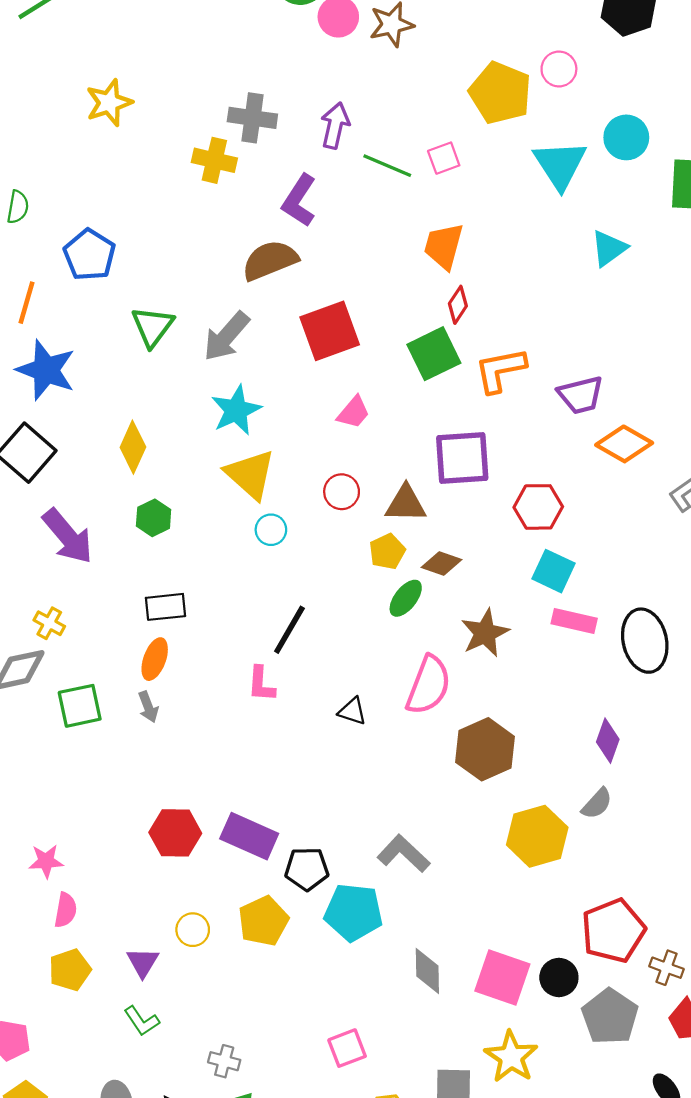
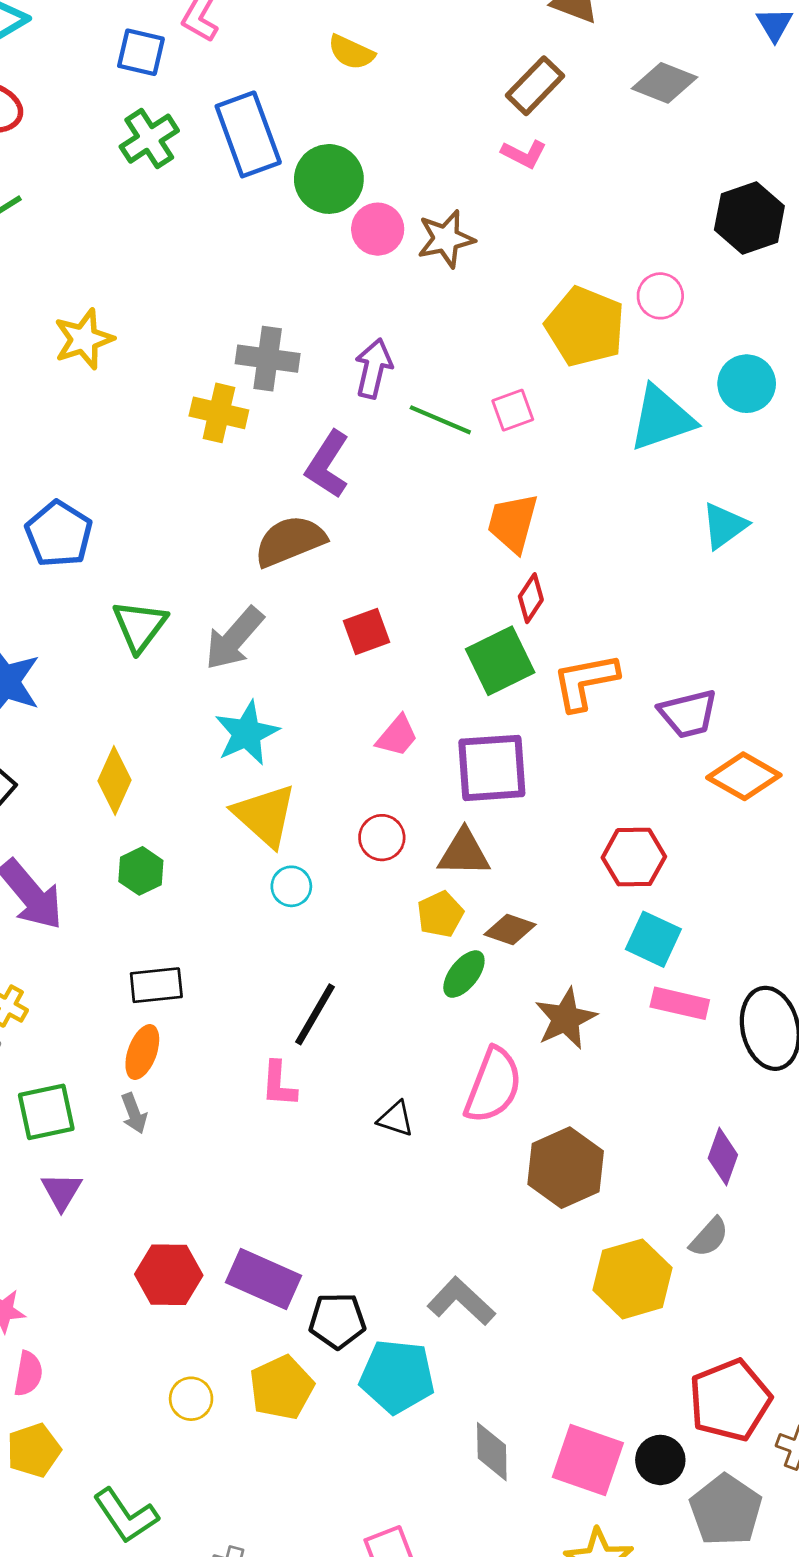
cyan triangle: (560, 165) -> (662, 418), turned 44
red square: (330, 331) -> (367, 632), size x0.6
purple square: (462, 458) -> (492, 768), moved
purple triangle: (143, 962) -> (62, 1191), moved
green L-shape: (142, 1021) -> (126, 1516), size x1.4

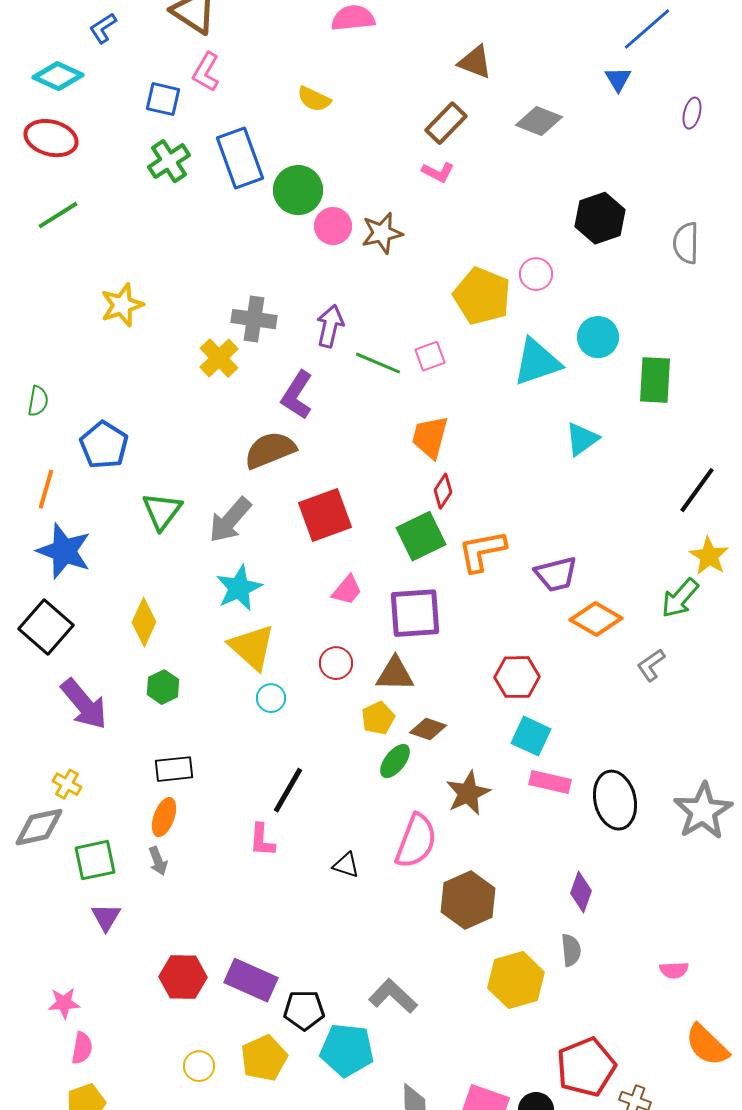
yellow cross: (219, 413) -> (219, 358), turned 33
red square: (367, 632) -> (325, 515), size x1.6
gray semicircle: (709, 1237) -> (571, 950), turned -48

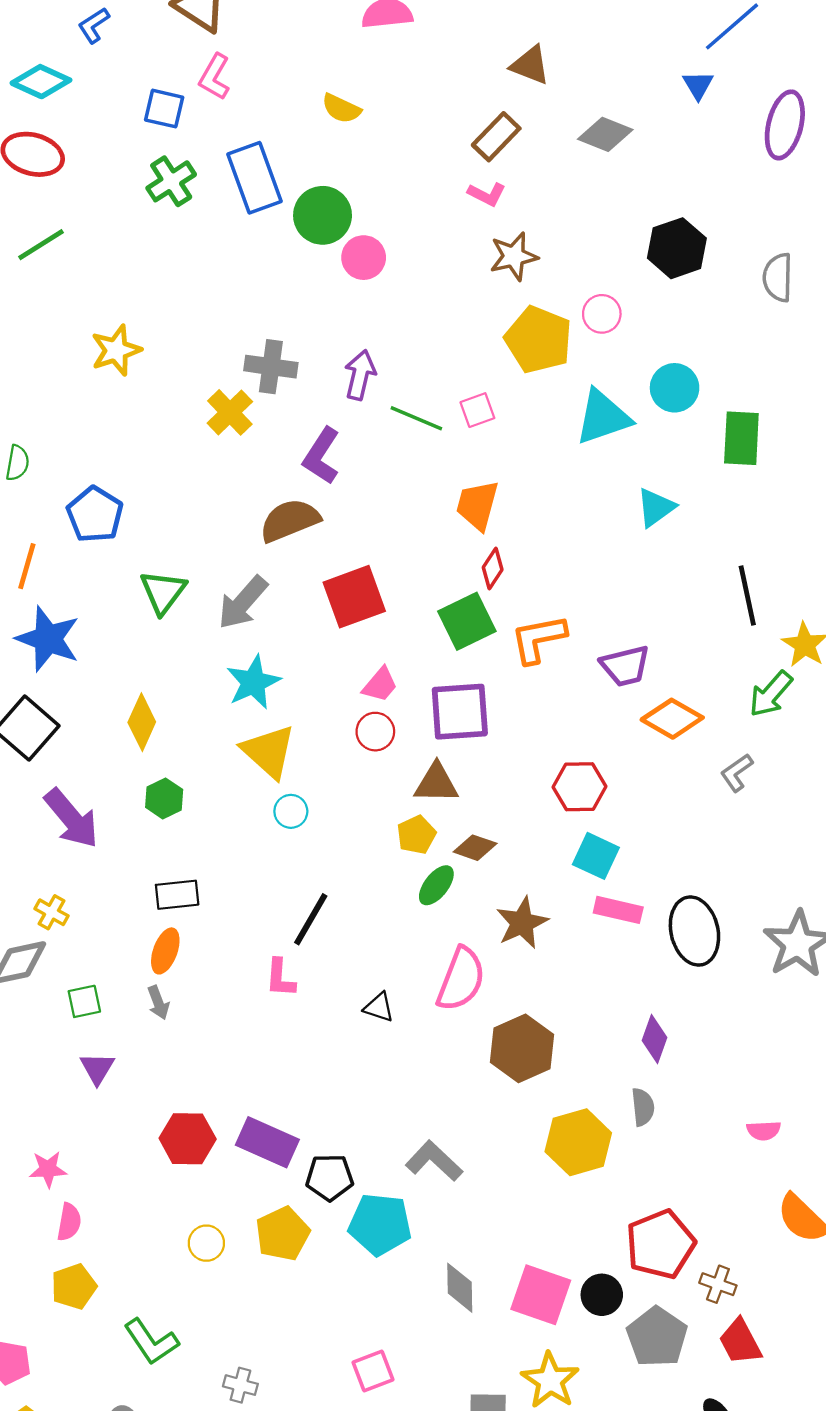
purple ellipse: (692, 113) -> (785, 125), size x1.8
brown star: (382, 233) -> (514, 256), moved
black line: (697, 490) -> (747, 595), moved, turned -48
red circle: (336, 663) -> (375, 732), moved
green square: (95, 860) -> (84, 1001), size x0.7

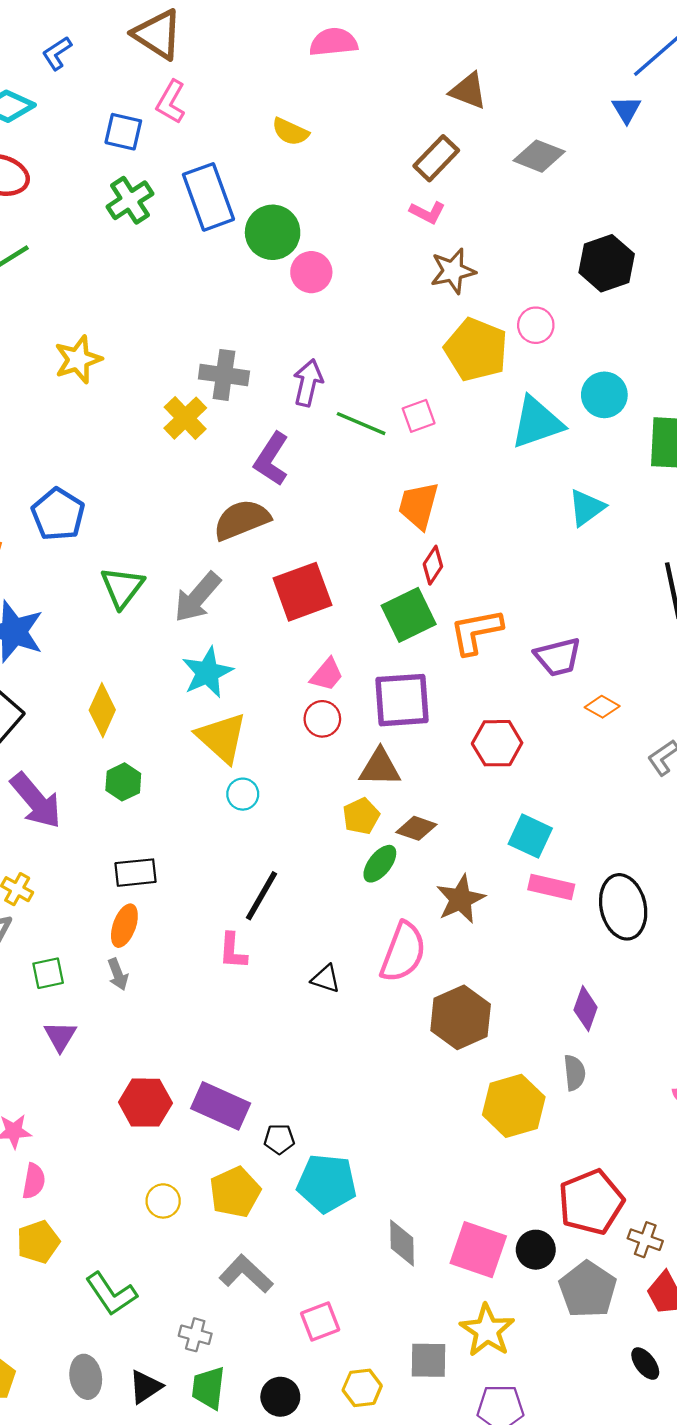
orange diamond: (672, 719) -> (602, 707), size x0.6
red hexagon: (579, 787) -> (497, 743), moved
gray L-shape: (434, 1161) -> (246, 1274), moved
black pentagon: (330, 1177) -> (279, 1139), size x0.7

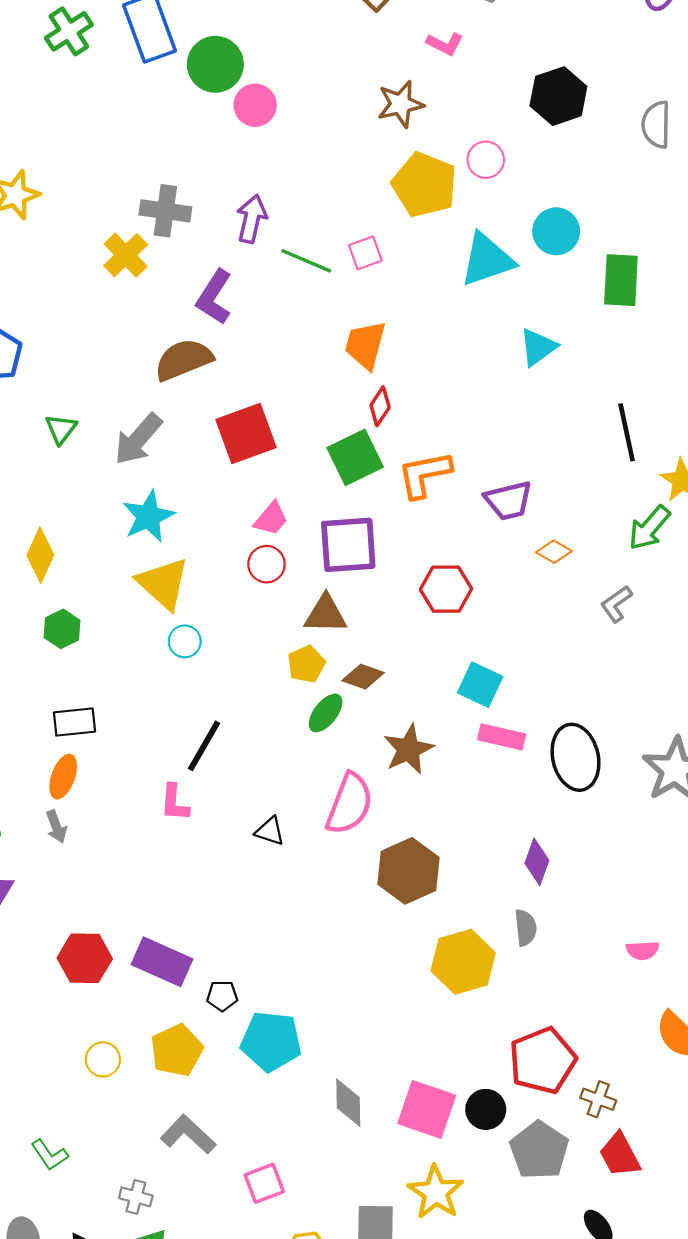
pink L-shape: (427, 212) -> (445, 44), moved
green triangle: (122, 587) -> (61, 429), size x0.7
green L-shape: (111, 1294) -> (50, 1155), size x0.7

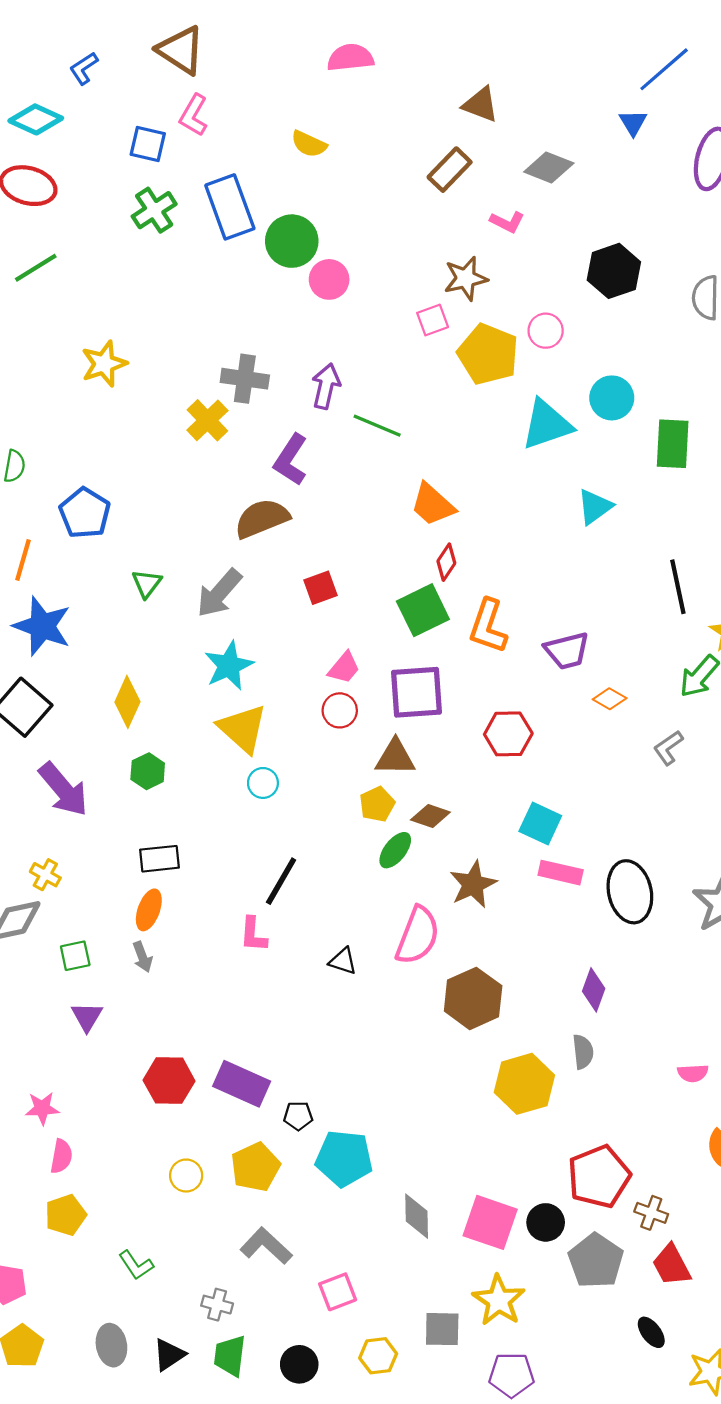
pink square: (365, 253) -> (433, 320), moved
orange trapezoid: (365, 345) -> (433, 505), turned -63
red square: (246, 434) -> (321, 588), size x0.6
orange L-shape: (424, 474) -> (488, 626), turned -60

